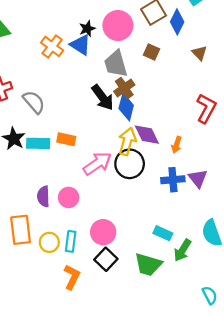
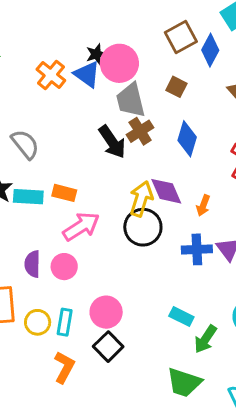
pink circle: (118, 25) -> (119, 63), moved
blue diamond: (126, 107) -> (187, 139), moved
pink arrow: (97, 164) -> (81, 226), moved
green trapezoid: (148, 265) -> (184, 382), moved

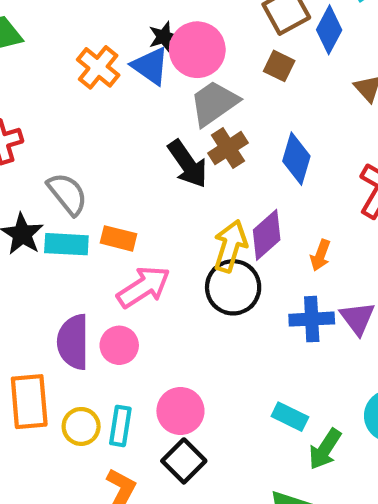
brown square: (176, 87) -> (279, 66), moved
gray trapezoid: (131, 100) -> (214, 103), turned 69
gray semicircle: (25, 144) -> (67, 194), moved
purple diamond: (166, 191) -> (267, 235), turned 72
purple semicircle: (32, 264) -> (73, 342), size x1.4

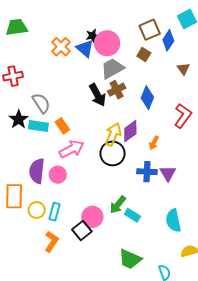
orange rectangle: (118, 238) -> (62, 126), turned 35
pink circle: (180, 411) -> (92, 217), moved
green arrow: (325, 449) -> (118, 205), moved

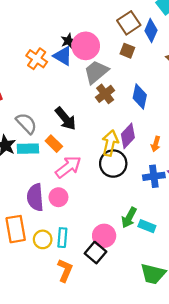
black arrow: (97, 95) -> (66, 119), moved

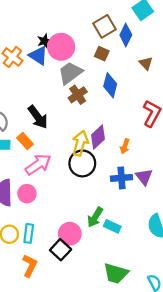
blue diamond: (140, 96) -> (110, 85), moved

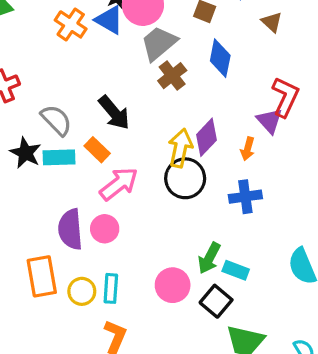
purple triangle: (144, 177) -> (269, 121), moved
black square: (61, 250) -> (216, 301), moved

